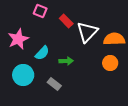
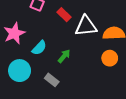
white triangle: (87, 32) -> (86, 26), turned 40
green arrow: (66, 61) -> (64, 56), turned -48

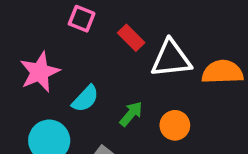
orange circle: (110, 58) -> (175, 125), moved

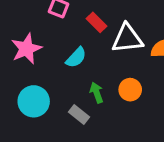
cyan semicircle: (85, 99) -> (76, 57), moved
green arrow: (131, 114) -> (97, 93), moved, turned -60

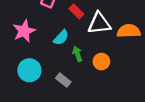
green arrow: (97, 93) -> (77, 54), moved

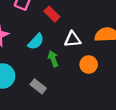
white triangle: (99, 23) -> (73, 39), moved, size x0.7
orange circle: (101, 62) -> (89, 65), moved

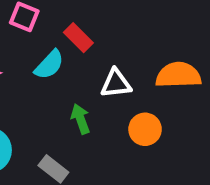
cyan semicircle: (36, 42) -> (49, 65), moved

